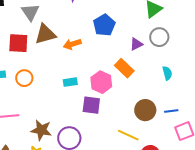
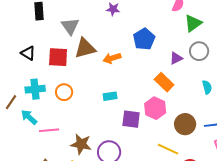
pink hexagon: (101, 82) -> (155, 108), moved

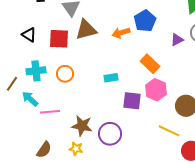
orange arrow: (112, 58) -> (121, 33), moved
orange rectangle: (164, 82) -> (150, 64), moved

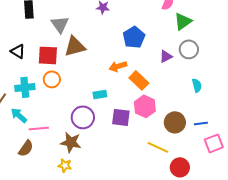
orange arrow: (121, 33) -> (118, 66), moved
orange circle: (65, 74) -> (52, 79), moved
purple circle: (110, 134) -> (83, 117), moved
brown semicircle: (44, 150) -> (26, 148), moved

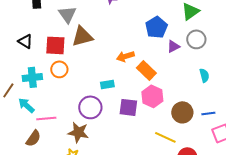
blue pentagon: (134, 37) -> (156, 27), moved

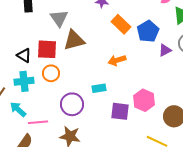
black triangle: (25, 41) -> (24, 55), moved
orange rectangle: (146, 70) -> (121, 24), moved
purple circle: (90, 107) -> (72, 104), moved

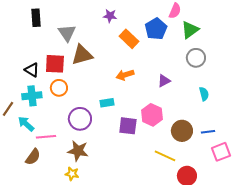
blue pentagon: (148, 31) -> (156, 29), moved
purple triangle: (165, 50) -> (164, 81), moved

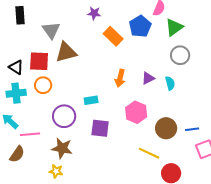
orange arrow: (125, 75) -> (120, 78), moved, turned -60
cyan semicircle: (204, 94) -> (170, 83), moved
purple square: (128, 126) -> (100, 128), moved

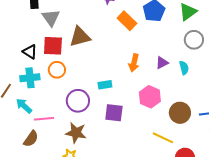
gray triangle: (51, 30) -> (51, 18), moved

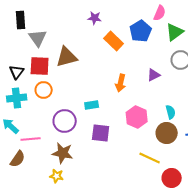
black triangle: (30, 52) -> (17, 72), turned 35
purple triangle: (162, 63) -> (154, 75), moved
cyan semicircle: (184, 68) -> (171, 112), moved

